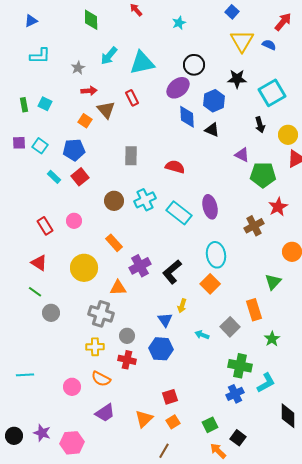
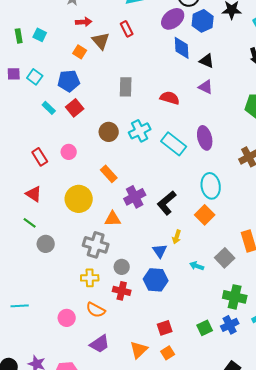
blue hexagon: (214, 101) -> (203, 21), moved
purple triangle: (242, 155) -> (206, 87), moved
green square: (210, 425) -> (205, 328), moved

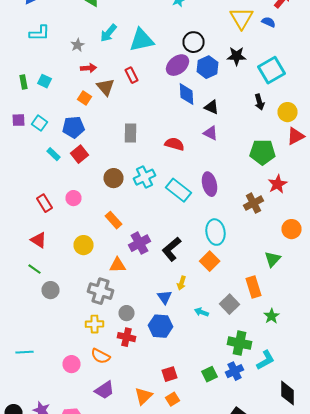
yellow circle: (79, 199) -> (84, 245), size x0.7

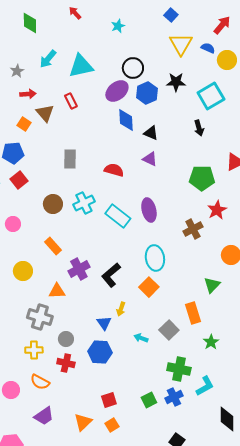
yellow circle: (288, 112) -> (227, 60), moved

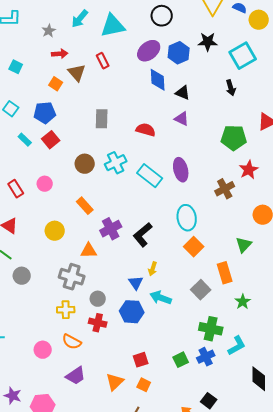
black circle: (133, 68) -> (162, 16), moved
orange square: (149, 287) -> (194, 247), moved
cyan arrow: (141, 338) -> (161, 298), moved, size x1.5
orange square: (112, 425) -> (144, 385), turned -32

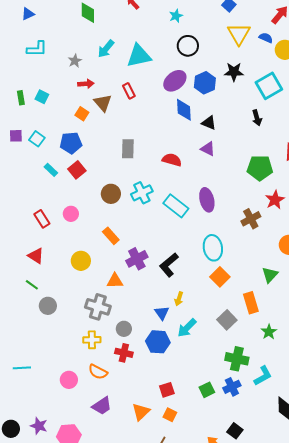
cyan arrow: (161, 298) -> (187, 328), turned -65

